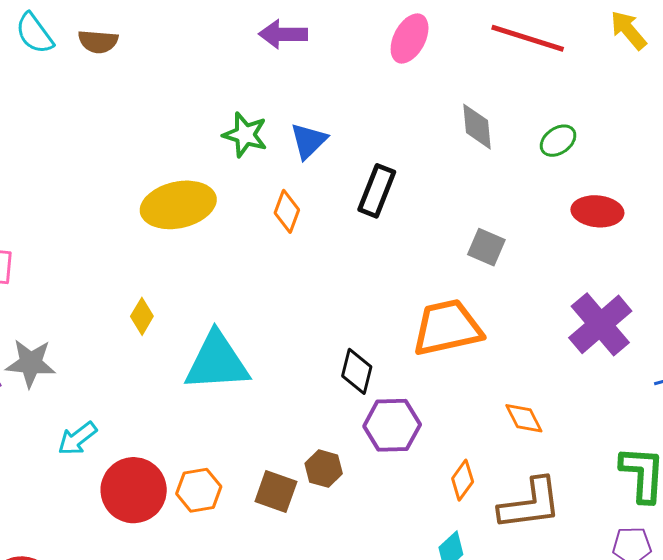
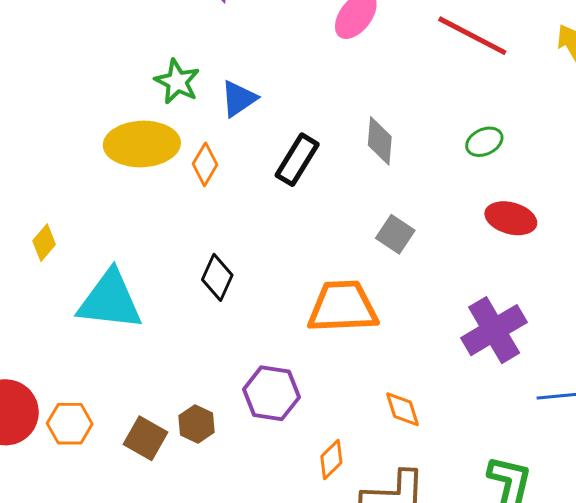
gray diamond: (477, 127) -> (380, 141), moved
yellow ellipse: (178, 205) -> (142, 144), moved
black diamond: (357, 371) -> (217, 277), moved

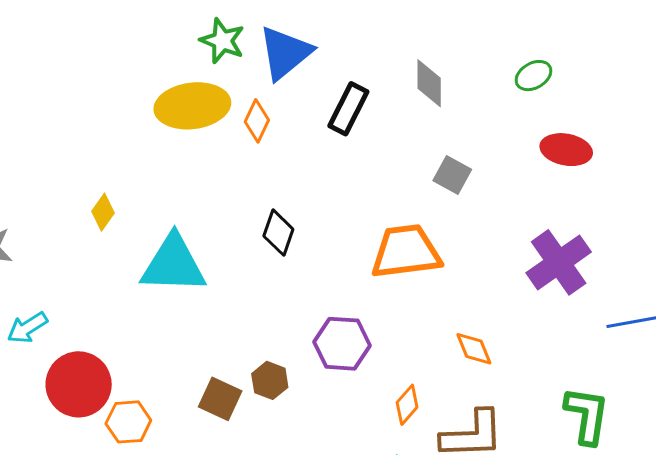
blue triangle: (239, 99) -> (285, 53), size x1.5
orange hexagon: (70, 424) -> (128, 422), moved

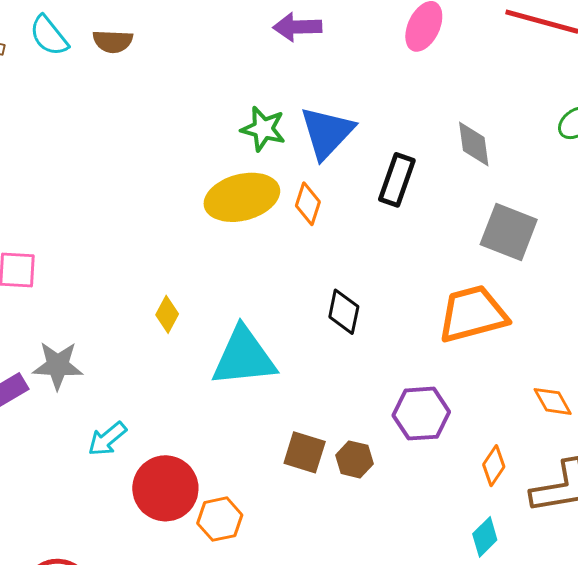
gray square: (452, 175) -> (509, 232), size x1.5
brown square: (220, 399) -> (305, 452), moved

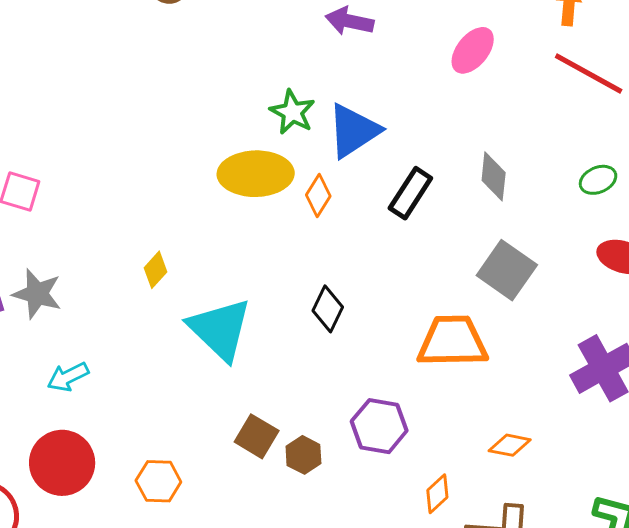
cyan triangle: (244, 357) -> (220, 329), turned 36
orange diamond: (553, 401) -> (510, 445), turned -63
red circle: (165, 488) -> (62, 463), moved

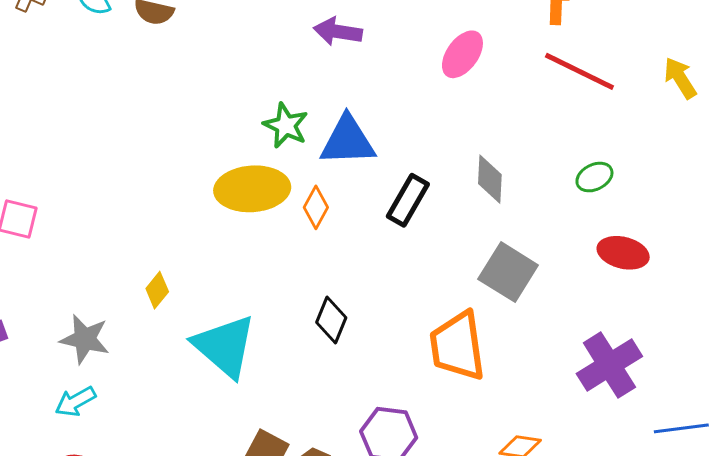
blue triangle: (353, 131) -> (348, 141), turned 34
gray star: (37, 294) -> (85, 339), moved
orange trapezoid: (452, 341) -> (458, 346), turned -94

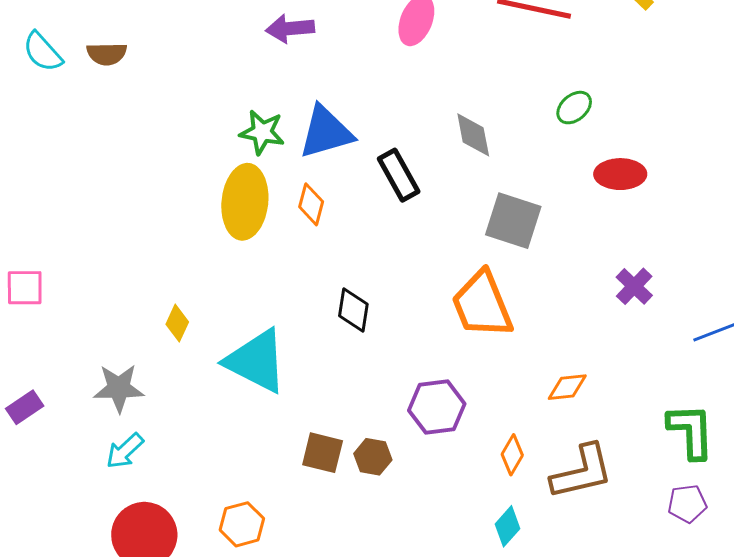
yellow ellipse: (252, 189) -> (245, 202), turned -66
black rectangle: (408, 200) -> (399, 175), turned -45
purple cross: (609, 365) -> (634, 286), size x0.6

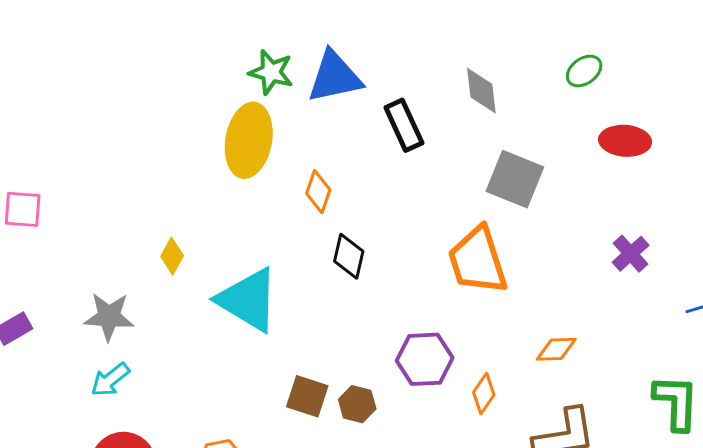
orange diamond: (311, 204) -> (318, 192), moved
orange diamond: (512, 455) -> (484, 394), moved

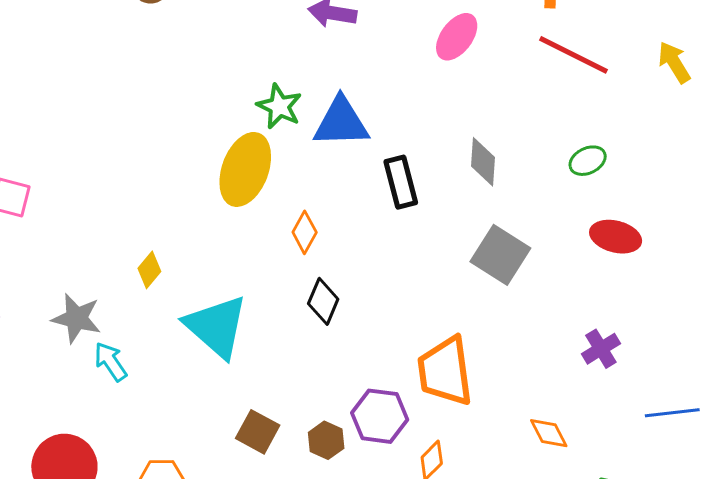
orange trapezoid: (478, 261) -> (445, 371), moved
orange diamond: (556, 349) -> (549, 433), moved, turned 54
cyan arrow: (110, 380) -> (111, 362), moved, turned 84
brown hexagon: (357, 404) -> (326, 440), moved

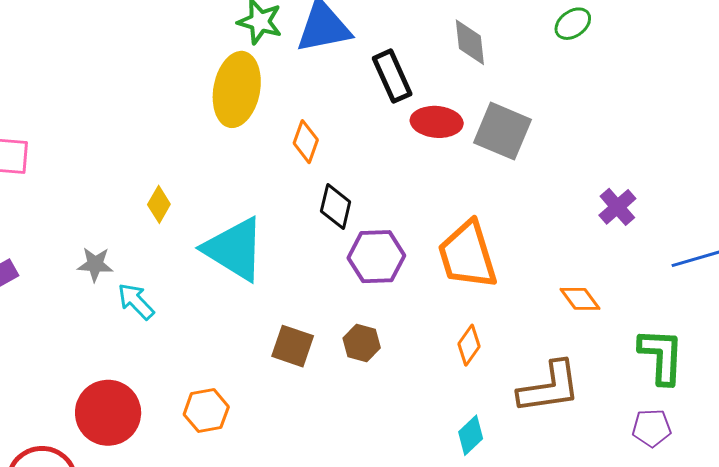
red ellipse: (616, 237) -> (437, 122), moved
gray star: (76, 318) -> (95, 264), size x0.7
purple hexagon: (380, 416) -> (376, 257), moved

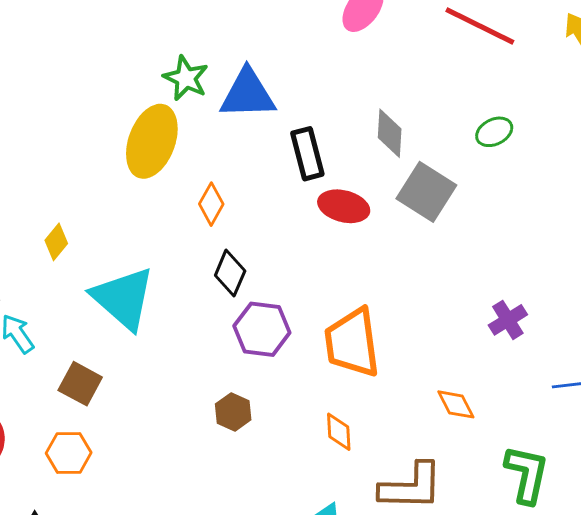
gray square: (502, 131) -> (426, 192), moved
orange diamond: (469, 345) -> (339, 432), turned -48
brown square: (293, 346) -> (80, 384), moved

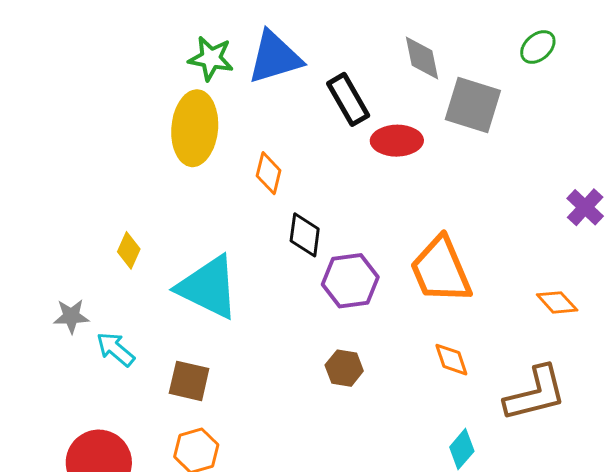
green ellipse: (494, 132) -> (538, 47), moved

